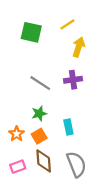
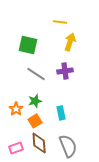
yellow line: (67, 24) -> (60, 22), turned 40
green square: (31, 32) -> (28, 45), moved
orange star: (17, 134) -> (16, 109), moved

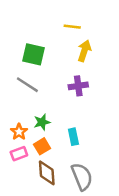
gray line: (36, 74) -> (27, 85), moved
pink rectangle: (16, 148) -> (19, 154), moved

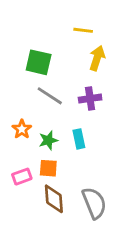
gray line: (27, 85) -> (50, 96), moved
orange star: (19, 132) -> (22, 129), moved
cyan rectangle: (73, 137) -> (79, 139), moved
orange square: (42, 146) -> (48, 168), turned 35

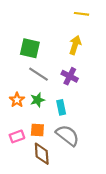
yellow line: (83, 30) -> (82, 14), moved
purple cross: (90, 99) -> (70, 76), turned 35
green star: (48, 140) -> (37, 100), moved
gray semicircle: (94, 203) -> (68, 135), moved, turned -30

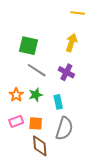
gray semicircle: (68, 135) -> (64, 129), turned 70
pink rectangle: (17, 136) -> (16, 121), moved

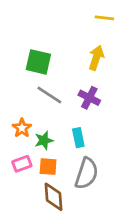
green star: (36, 95) -> (44, 140), moved

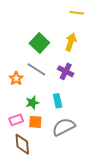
green square: (38, 62) -> (39, 43), moved, turned 30
orange star: (22, 128) -> (16, 78), moved
gray semicircle: (87, 173) -> (64, 127), turned -135
brown diamond: (54, 197) -> (22, 144), moved

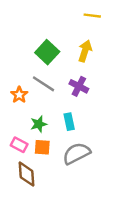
pink rectangle: (16, 120) -> (19, 145), turned 48

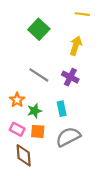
green square: (47, 52) -> (39, 29), moved
orange star: (19, 95) -> (17, 100), moved

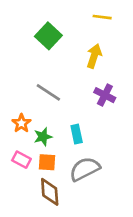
purple cross: (70, 77) -> (105, 95), moved
brown diamond: (24, 155) -> (50, 192), moved

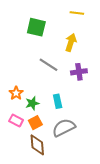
green square: (48, 36) -> (36, 27), turned -30
gray line: (48, 92) -> (48, 65), moved
purple cross: (105, 95) -> (79, 72), turned -35
orange square: (47, 162) -> (35, 123), turned -32

